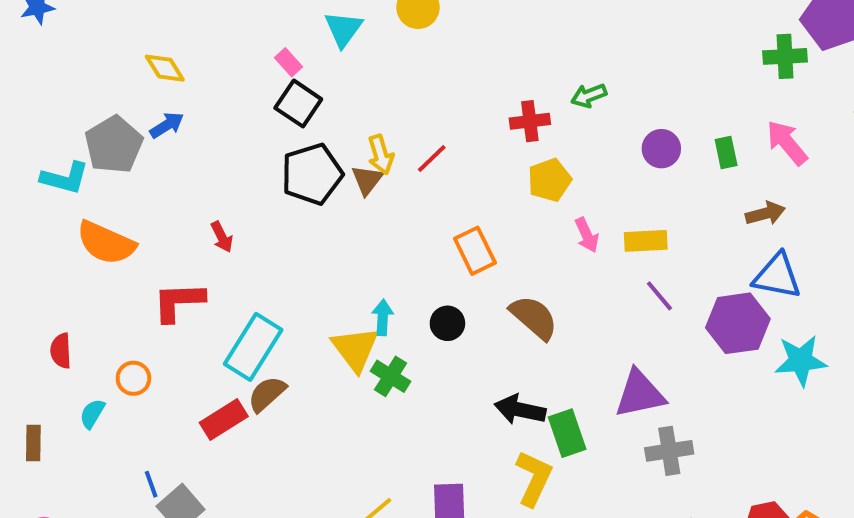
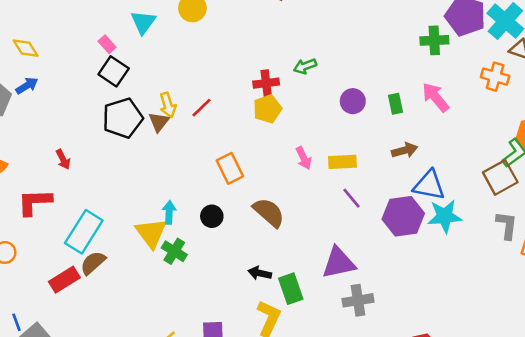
yellow pentagon: (549, 180) -> (267, 109), moved
brown arrow: (765, 213) -> (405, 150), moved
cyan star: (801, 361) -> (445, 216), moved
black arrow: (520, 410) -> (260, 273), size x0.7

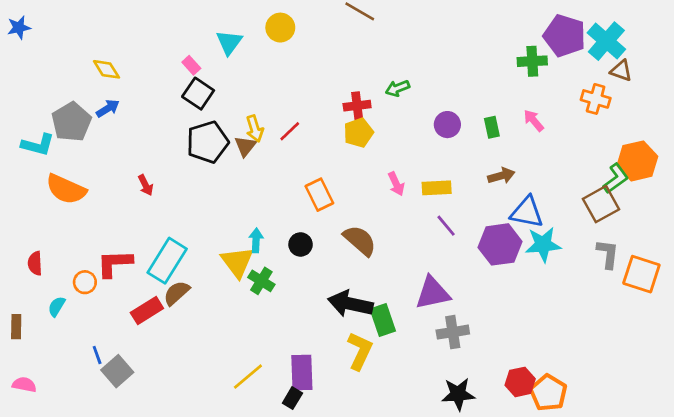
pink arrow: (436, 97) -> (534, 121), size x0.7
red L-shape: (35, 202) -> (115, 263), moved
black arrow: (260, 273) -> (350, 304), size x1.8

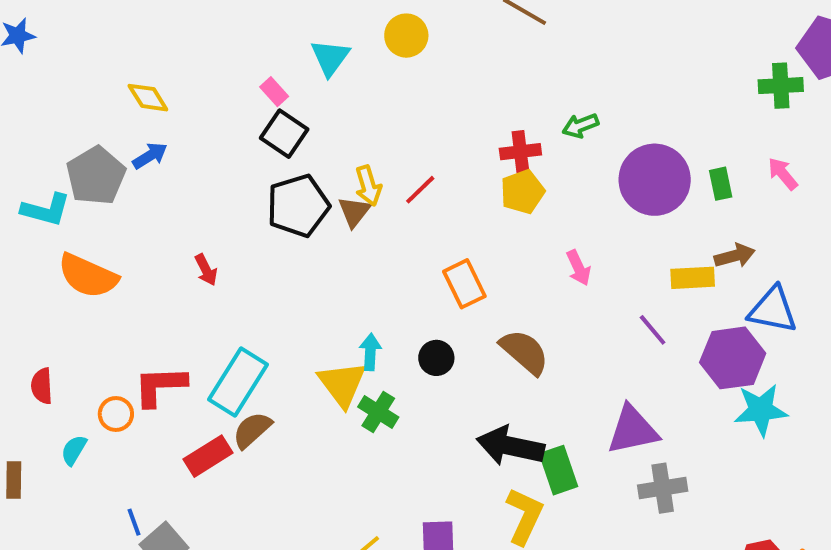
purple circle: (447, 125) -> (655, 180), size x1.8
yellow rectangle: (437, 188) -> (693, 278), moved
cyan star: (543, 244) -> (761, 410), moved

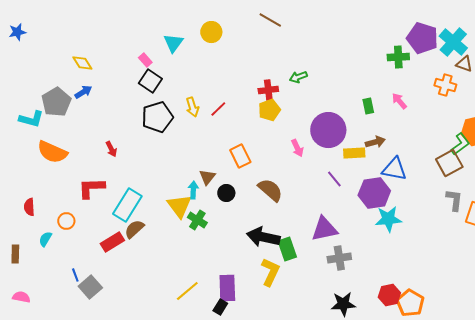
purple circle: (655, 180) -> (328, 130), moved
brown triangle: (354, 212) -> (207, 177), moved
red L-shape: (160, 386) -> (91, 188), moved

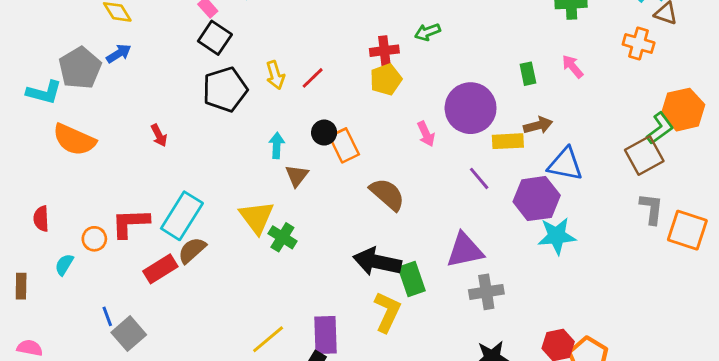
red L-shape: (91, 188) -> (130, 223), moved
cyan arrow: (193, 190) -> (277, 145), moved
black circle: (226, 193) -> (324, 133), moved

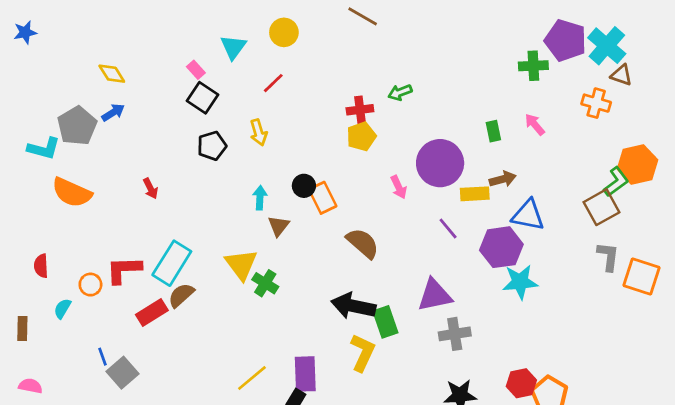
red line: (313, 78) -> (273, 83), moved
black pentagon: (225, 89) -> (212, 146), size x0.7

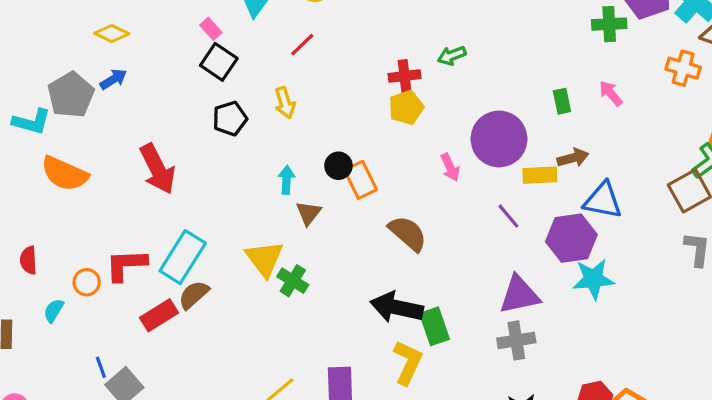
yellow diamond: (112, 74) -> (112, 34), turned -32
red arrow: (150, 188) -> (157, 169), size x2.0
purple triangle: (435, 295) -> (519, 295), moved

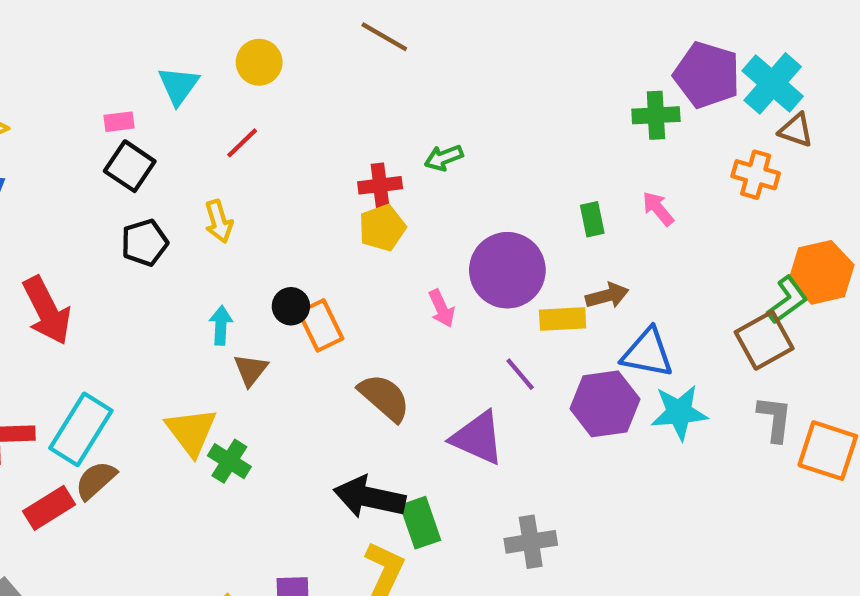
pink rectangle: (211, 29) -> (119, 122), turned -55
cyan star: (593, 279) -> (679, 412), moved
purple triangle: (519, 295) -> (478, 438), moved, turned 36

